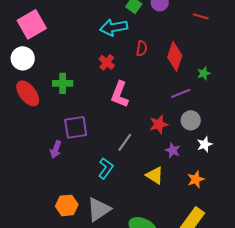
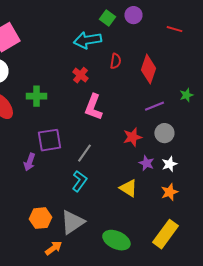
green star: (204, 73) -> (186, 95), moved
gray line: (125, 142) -> (84, 153), moved
white star: (205, 144) -> (169, 164), moved

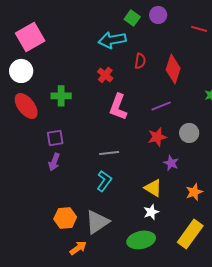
purple line: (154, 106) -> (161, 106), moved
purple square: (49, 140) -> (55, 138), moved, size x0.7
gray line: (84, 153) -> (109, 153), turned 48
white star: (169, 164) -> (151, 212), moved
green ellipse: (116, 240) -> (141, 240), turned -36

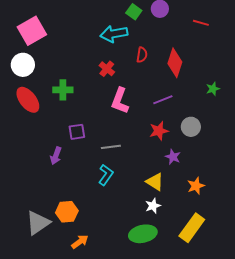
purple square: (55, 138) -> (77, 132), moved
gray triangle: (97, 222) -> (38, 223), moved

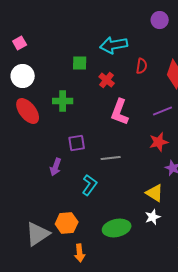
green square: (134, 12) -> (80, 63), moved, turned -35
pink square: (32, 31) -> (20, 43), moved, size x0.5
cyan L-shape: (106, 175) -> (90, 185), moved
green ellipse: (143, 234) -> (117, 228), moved
orange arrow: (80, 242) -> (80, 253), turned 120

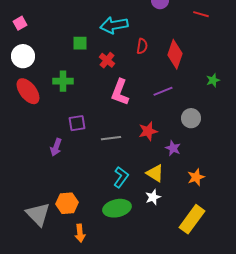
red star: (159, 142) -> (148, 131), moved
cyan L-shape: (90, 185) -> (121, 177), moved
gray triangle: (38, 234) -> (38, 214), turned -40

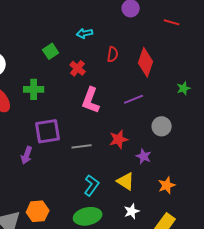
cyan arrow: (114, 25) -> (85, 33), size x0.6
green square: (80, 43) -> (51, 51), turned -35
purple square: (77, 123) -> (48, 131), size x1.5
white star: (153, 197) -> (132, 211), moved

